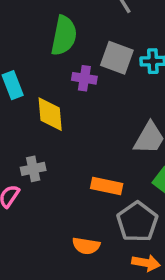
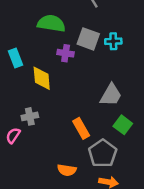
green semicircle: (64, 36) -> (51, 23), turned -92
orange rectangle: (107, 186) -> (81, 128), turned 48

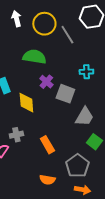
gray square: (88, 39) -> (65, 94), moved
purple cross: (66, 53) -> (46, 82), turned 32
orange rectangle: (81, 128) -> (47, 145), moved

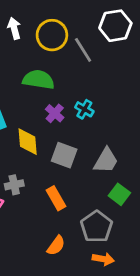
cyan cross: (86, 72) -> (84, 109), moved, turned 32
gray square: (65, 94) -> (64, 155), moved
orange semicircle: (47, 180) -> (56, 246), turned -63

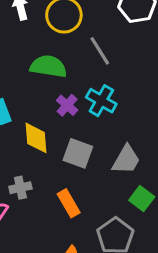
gray line: (83, 50) -> (100, 51), moved
cyan cross: (84, 109) -> (101, 101), size x1.4

